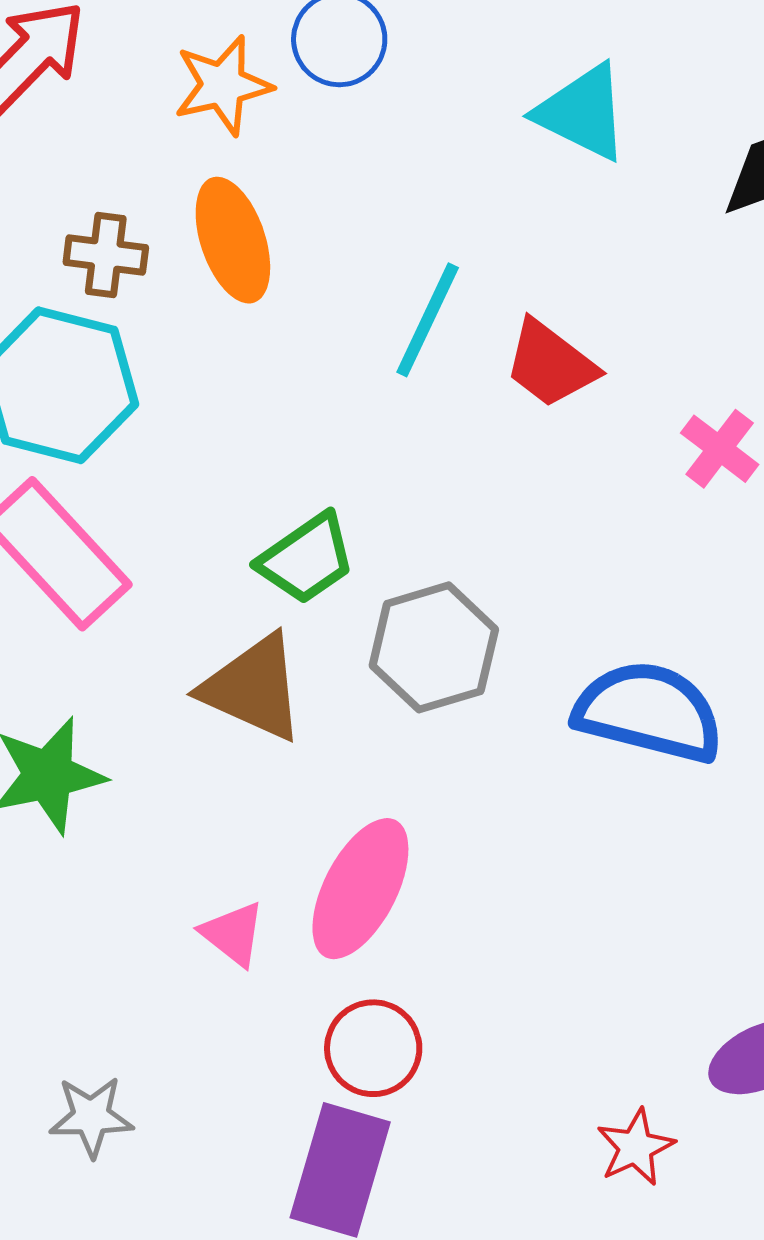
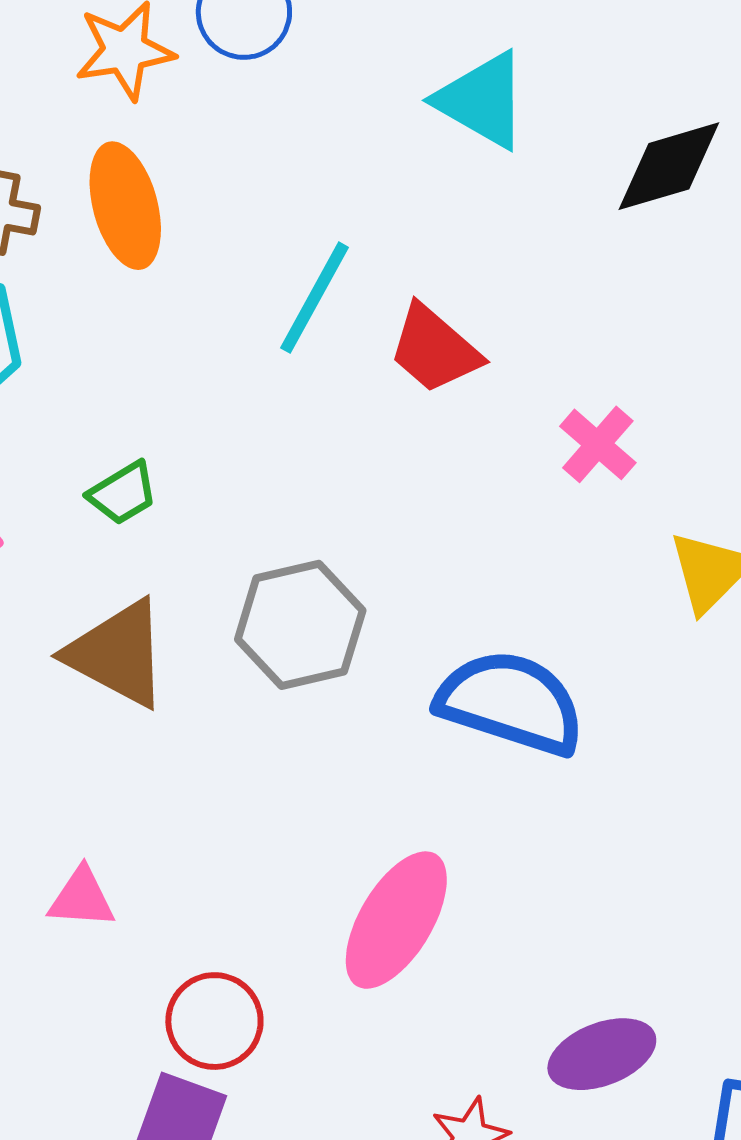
green trapezoid: (307, 559) -> (123, 493), moved, size x0.7
pink ellipse: (360, 889) -> (396, 920), moved
pink triangle: (233, 934) -> (82, 898), turned -38

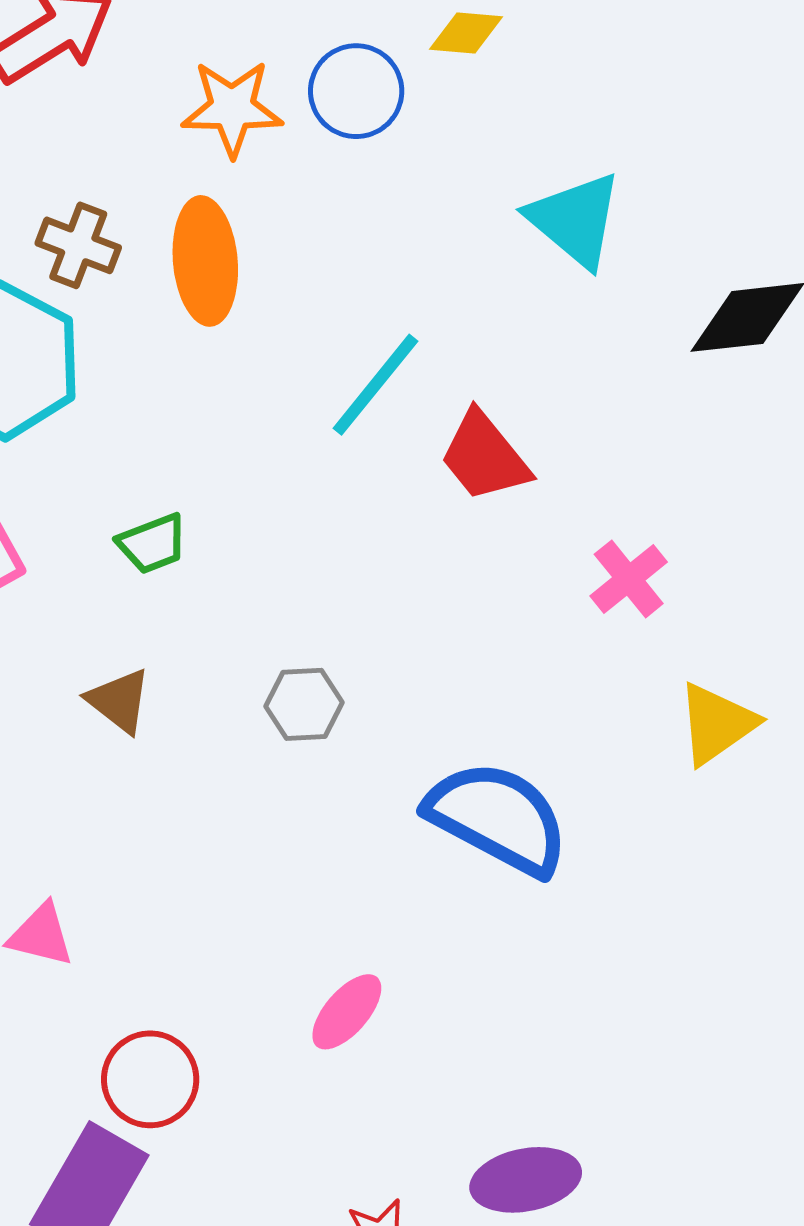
gray hexagon: (300, 625) -> (304, 704), size x0.6
brown triangle: (117, 654) -> (119, 701), size x0.6
pink ellipse: (396, 920) -> (347, 1012), size x0.6

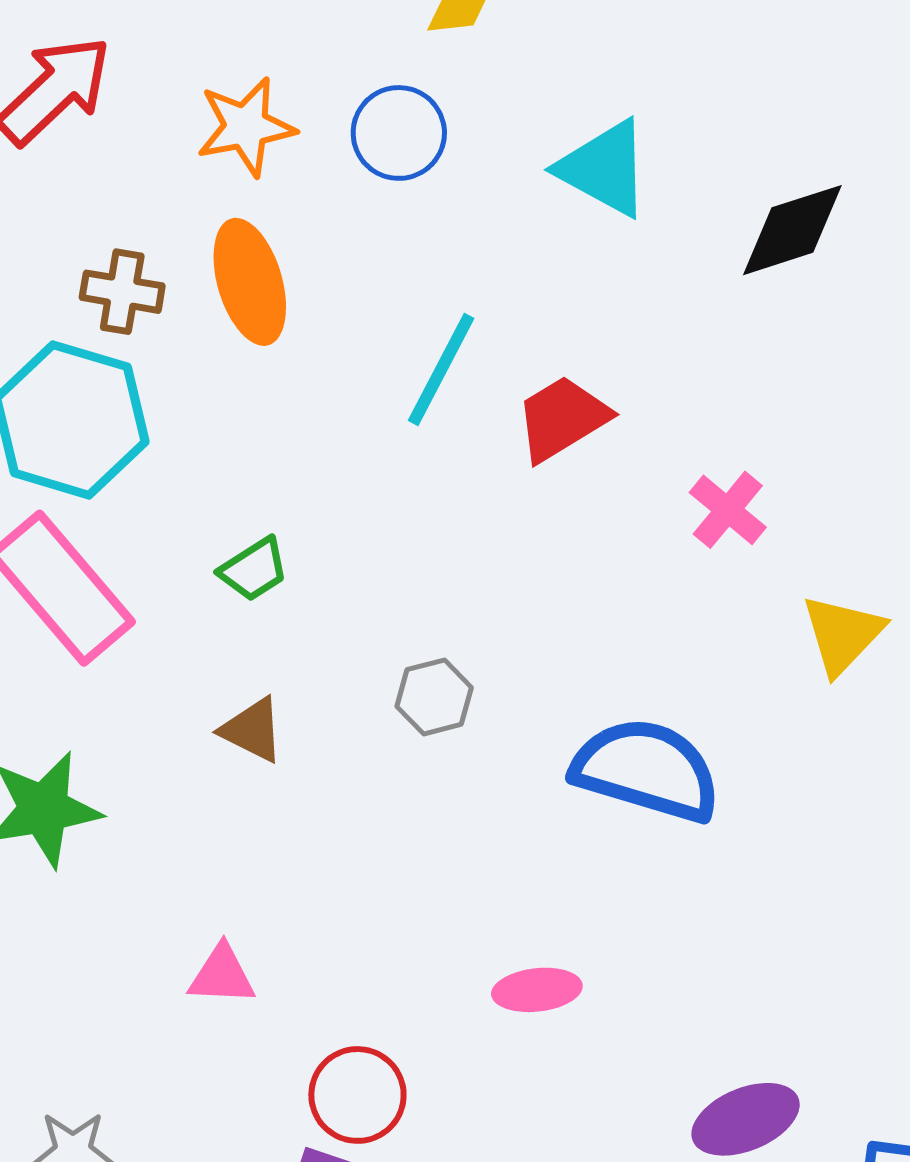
blue circle: (356, 91) -> (399, 133), moved
red trapezoid: (485, 456) -> (562, 418), turned 109
pink ellipse: (347, 1012) -> (537, 990), turned 54

